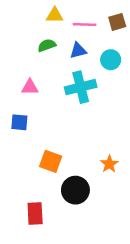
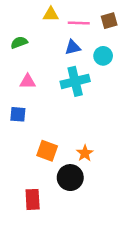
green semicircle: (47, 45) -> (19, 42), moved
orange star: (109, 164) -> (85, 153), moved

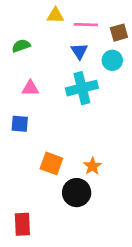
brown square: (109, 21) -> (119, 33), moved
blue triangle: (73, 47) -> (79, 51), turned -49
red rectangle: (33, 199) -> (22, 224), moved

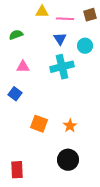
brown square: (119, 33) -> (90, 15), moved
blue square: (20, 124) -> (15, 94), turned 32
black circle: (77, 193) -> (68, 160), moved

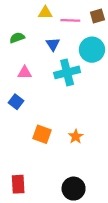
blue triangle: (60, 39) -> (53, 44), moved
cyan circle: (85, 46) -> (92, 50), size x1.5
black circle: (68, 160) -> (74, 189), moved

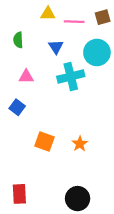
green semicircle: (17, 38) -> (18, 40), turned -72

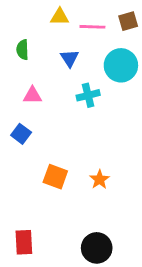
cyan cross: (71, 76) -> (88, 95), size x0.7

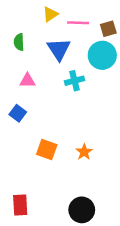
yellow triangle: (60, 17) -> (50, 14), turned -35
brown square: (128, 21) -> (108, 29), moved
blue triangle: (70, 58) -> (59, 49), size x1.5

